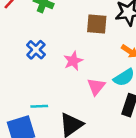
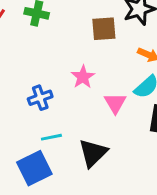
blue cross: (36, 50) -> (40, 98), moved, turned 36

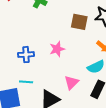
pink triangle: (115, 103) -> (71, 82), moved

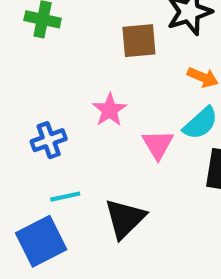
pink triangle: (71, 82) -> (158, 144), moved

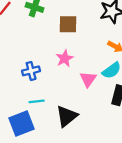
brown square: (139, 41) -> (68, 24), moved

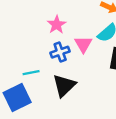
blue cross: (31, 71) -> (60, 52), moved

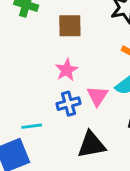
black triangle: (64, 86) -> (91, 145), moved, turned 30

